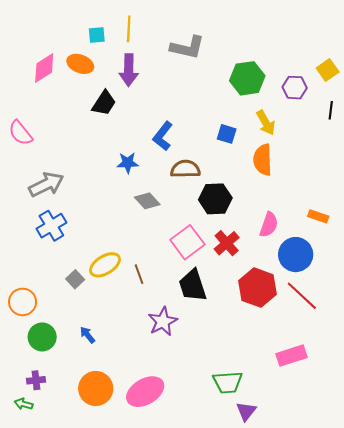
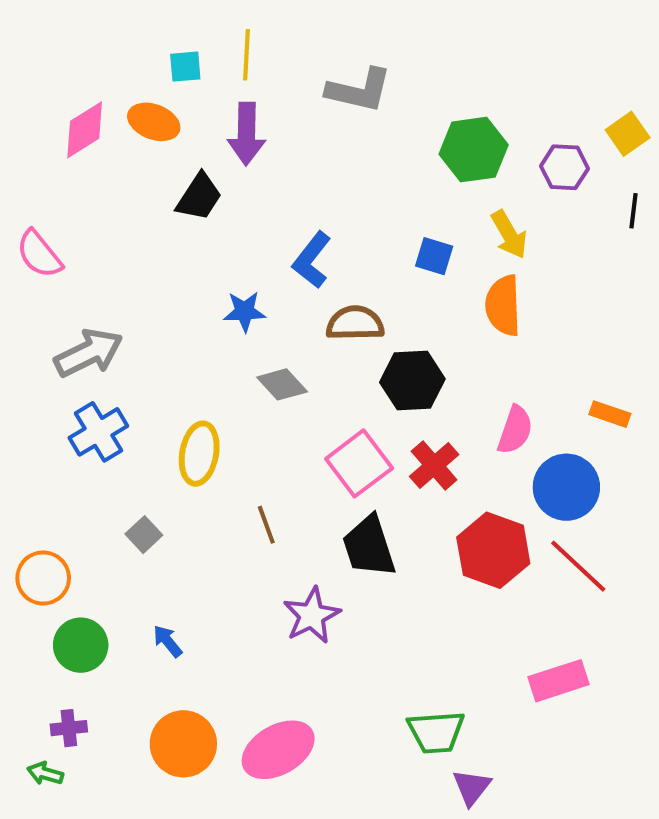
yellow ellipse: (105, 265) -> (199, 454), moved, turned -48

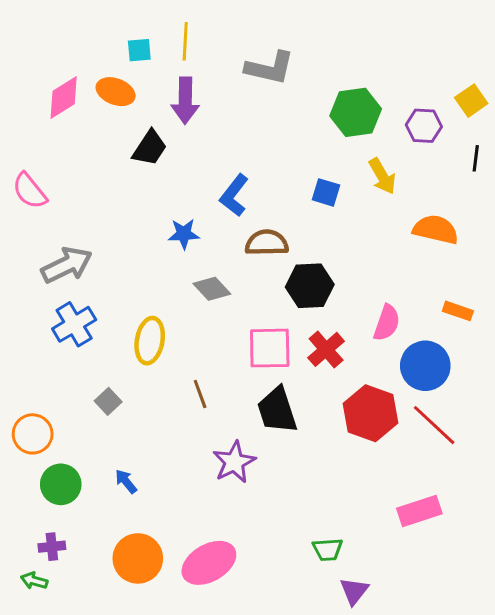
orange semicircle: (503, 306) -> (436, 229), moved, turned 105
pink square: (359, 463) -> (270, 348), turned 36
green trapezoid: (436, 732) -> (327, 550), size x0.7

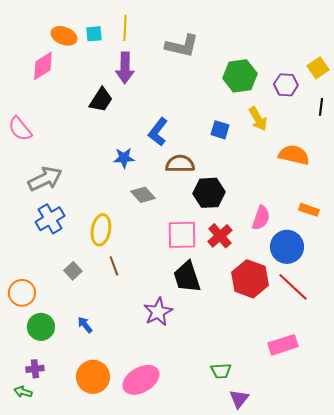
orange ellipse: (116, 92) -> (64, 36), moved
brown line: (200, 394) -> (114, 266), moved

